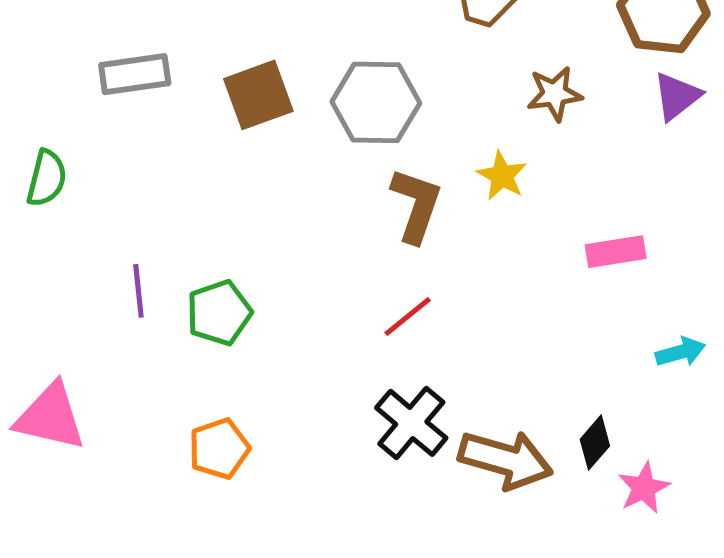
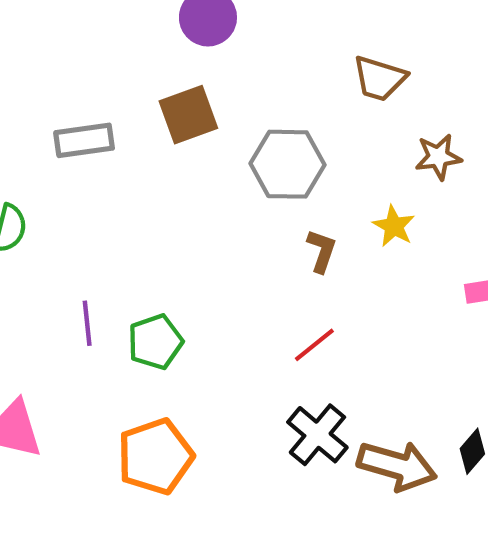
brown square: (258, 95) -> (188, 115), moved
brown L-shape: (416, 205) -> (322, 251), size x0.7
orange pentagon: (219, 449) -> (155, 456), size x1.5

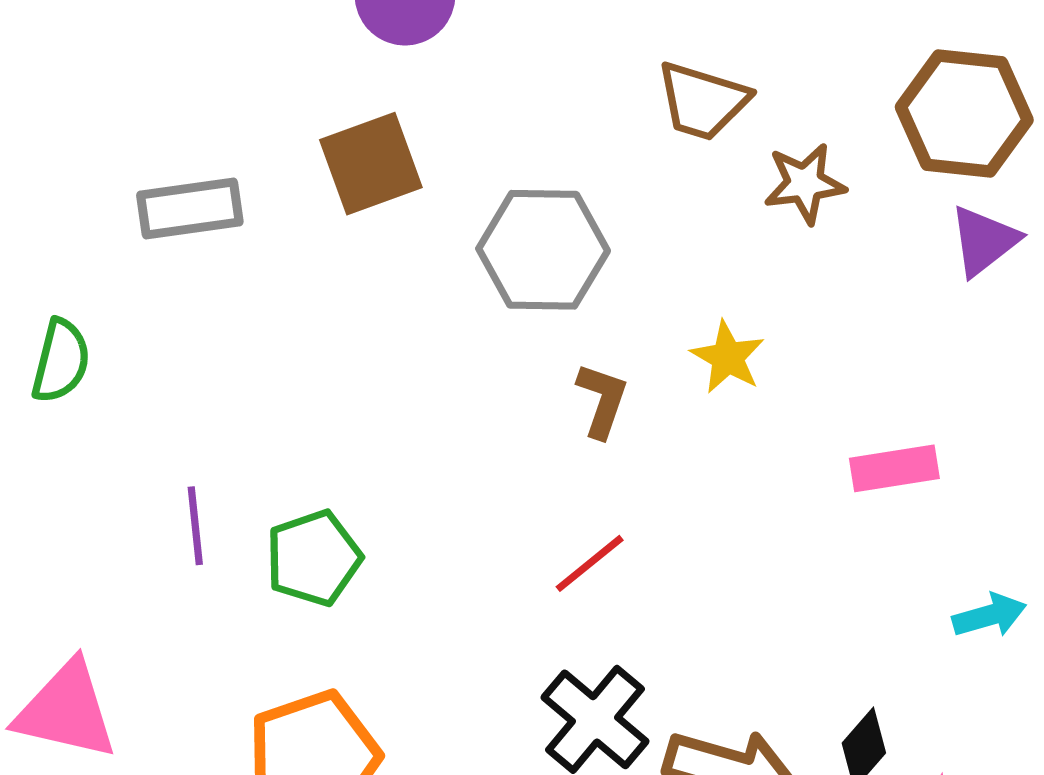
brown star: (438, 157) -> (805, 183), moved

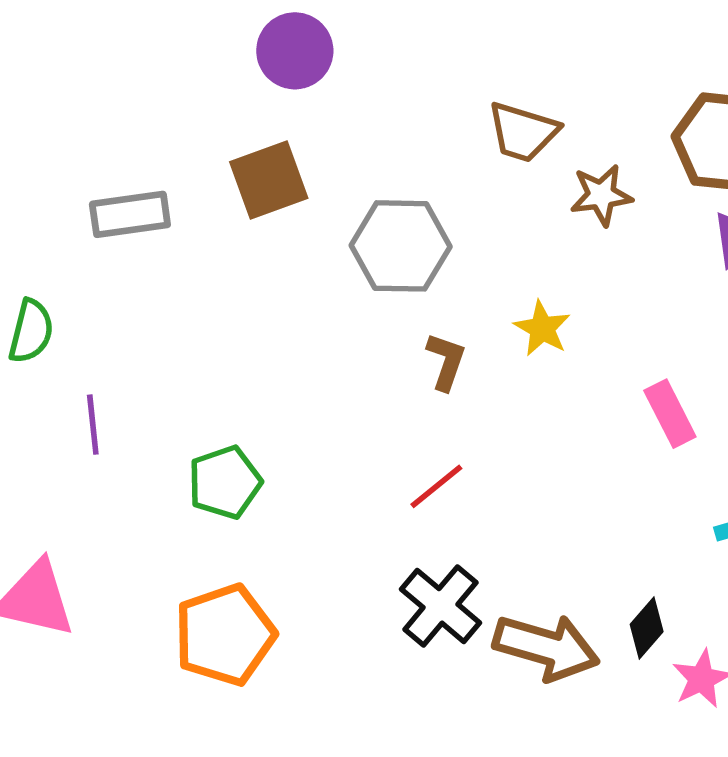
pink rectangle: (894, 468) -> (670, 414), turned 72
purple line: (195, 526) -> (93, 425), moved

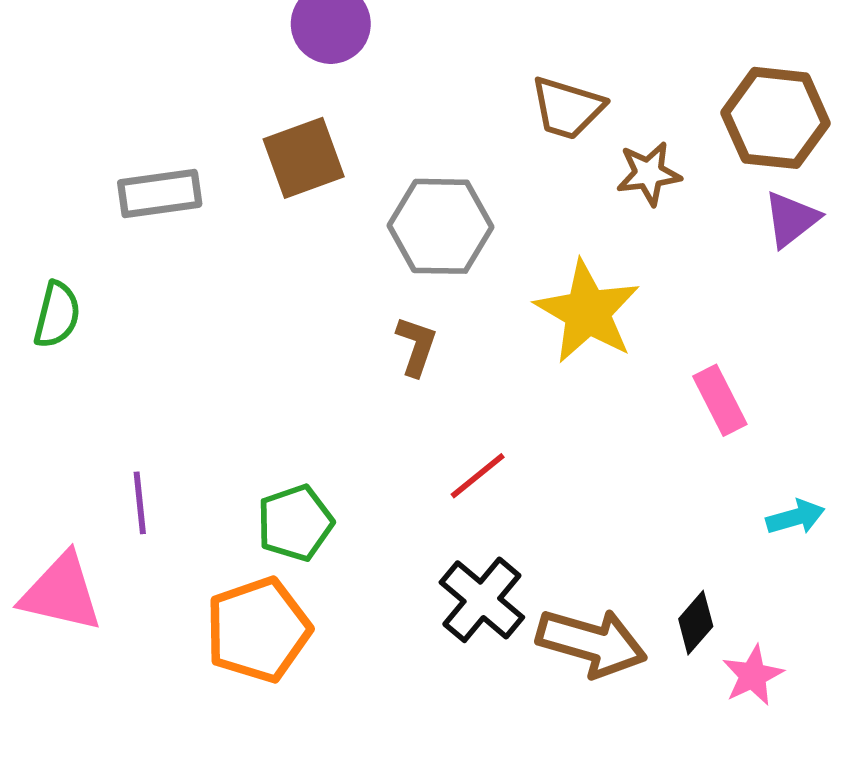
yellow star: (542, 328) -> (587, 312), size x1.8
brown L-shape: (446, 361) -> (416, 346), moved
purple line: (93, 425) -> (140, 503), moved
green pentagon: (225, 482) -> (295, 523), moved

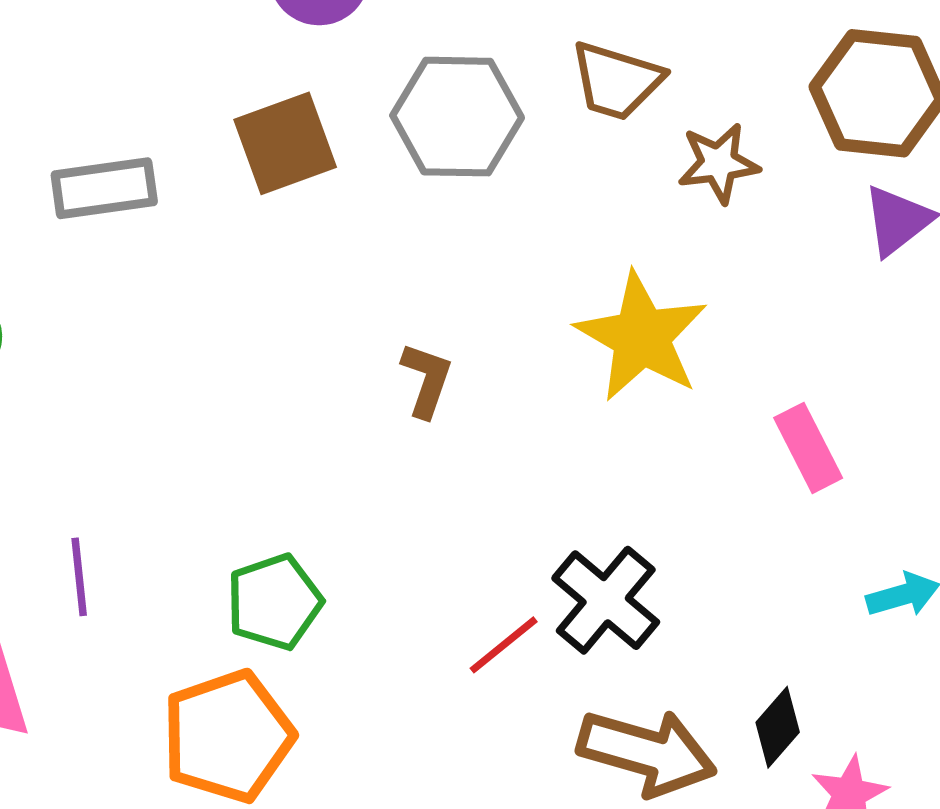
gray hexagon: (441, 226) -> (457, 117), moved
red line: (478, 476) -> (504, 645), moved
black cross: (482, 600) -> (606, 600), moved

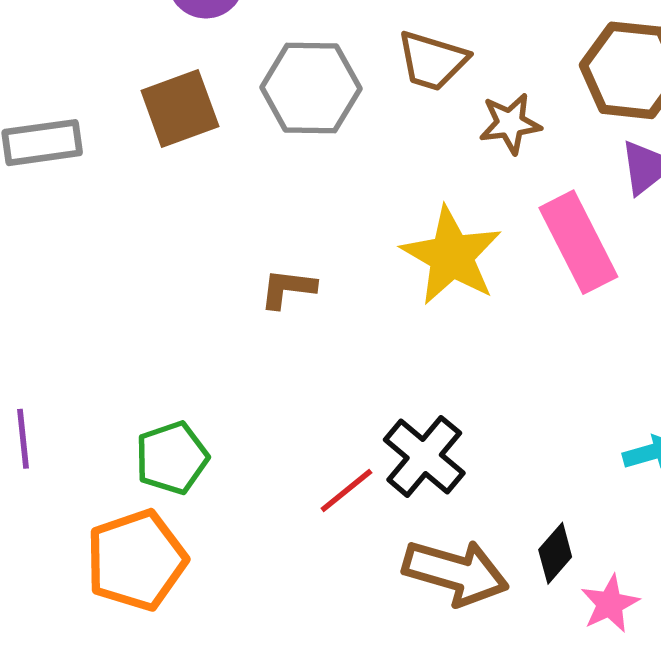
brown L-shape: (427, 380) -> (288, 289), turned -102
pink rectangle: (808, 448) -> (578, 242), moved, size x1.5

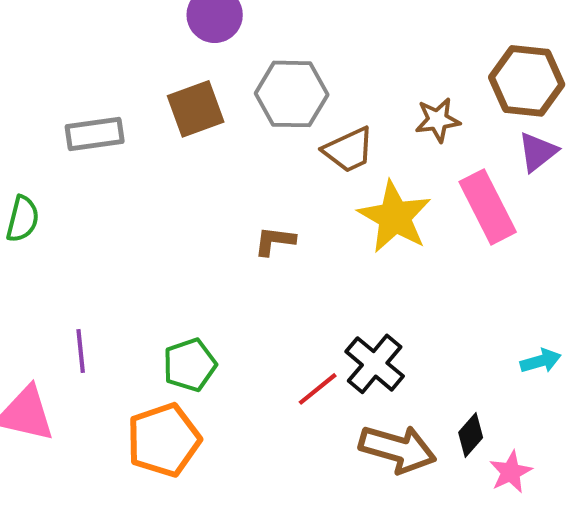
brown trapezoid: (432, 61) -> (349, 150), moved, turned -42

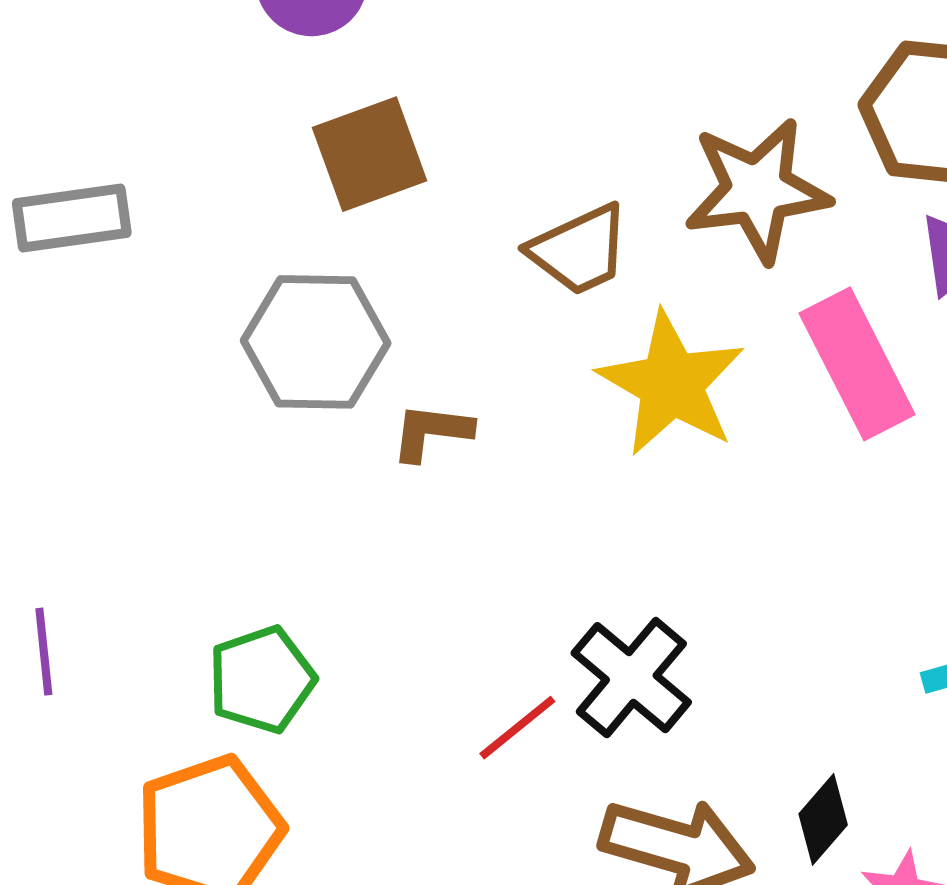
gray hexagon: (292, 94) -> (316, 342), moved
brown square: (196, 109) -> (370, 154), moved
brown star: (438, 120) -> (757, 190), size x1.6

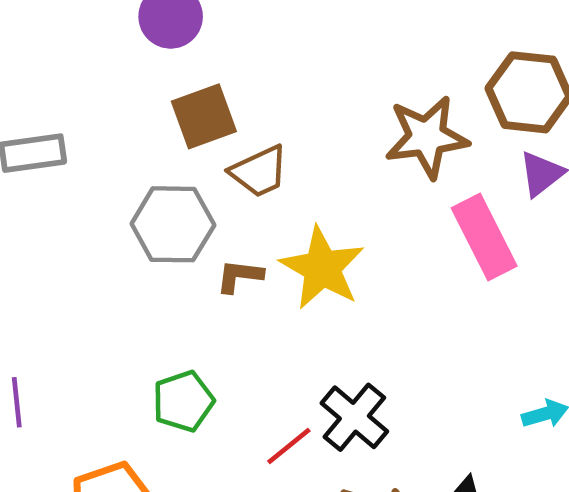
brown trapezoid: (579, 250) -> (259, 172), moved
yellow star: (671, 384) -> (322, 268), moved
green pentagon: (262, 680) -> (183, 401), moved

